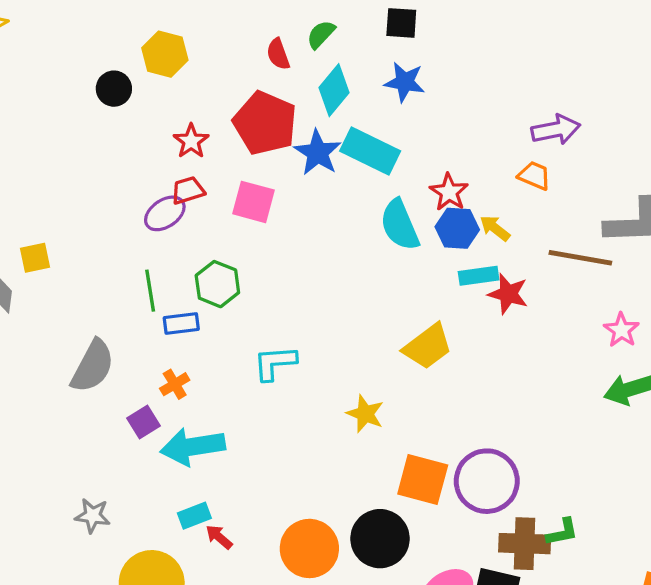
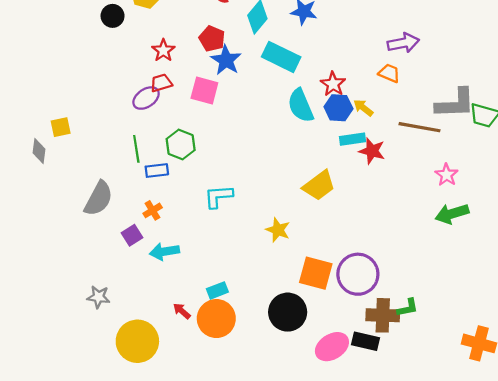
red pentagon: (265, 123) -> (212, 39), size x0.6
blue star: (318, 153) -> (226, 60), moved
cyan arrow: (193, 447) -> (164, 252), size x0.7
cyan rectangle: (194, 516) -> (217, 290), moved
orange circle: (309, 548) -> (216, 319), moved

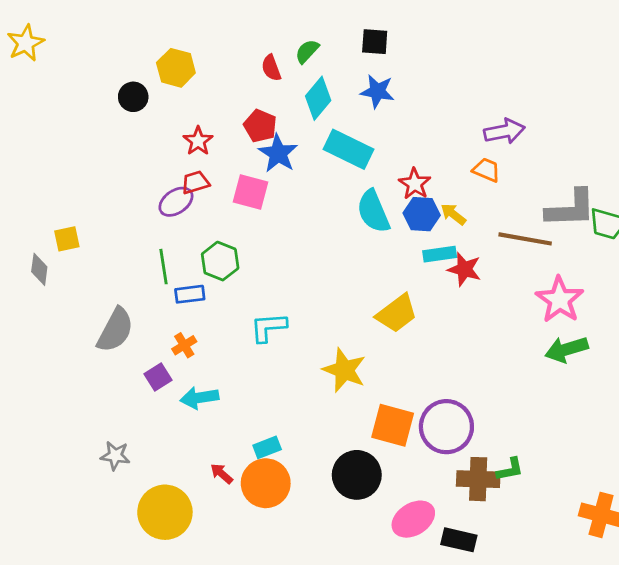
pink star: (447, 175) -> (560, 300), size x1.6
yellow star: (278, 230) -> (344, 370), size x1.4
black rectangle: (365, 341) -> (459, 540), moved

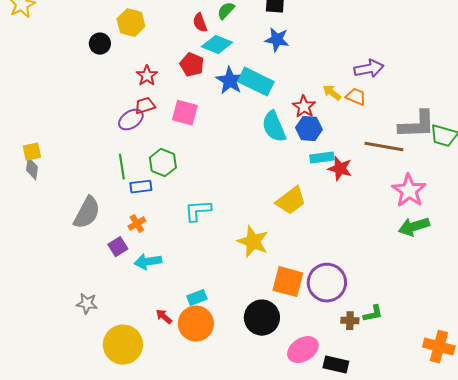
cyan diamond: (318, 98) -> (217, 45), moved, turned 72
blue star: (278, 153) -> (230, 81), moved
yellow arrow: (453, 214) -> (332, 93), moved
yellow square: (67, 239) -> (32, 152), moved
brown cross: (478, 479) -> (350, 321), size x0.6

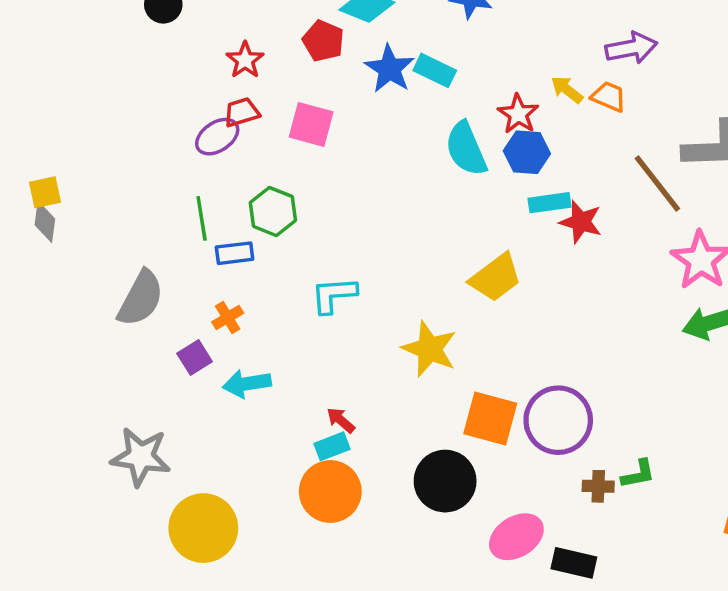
cyan rectangle: (256, 82) -> (435, 70), size x0.7
brown line: (384, 147) -> (657, 184), turned 42
gray star: (87, 304) -> (141, 457), size x1.6
red arrow: (164, 317) -> (341, 420), moved

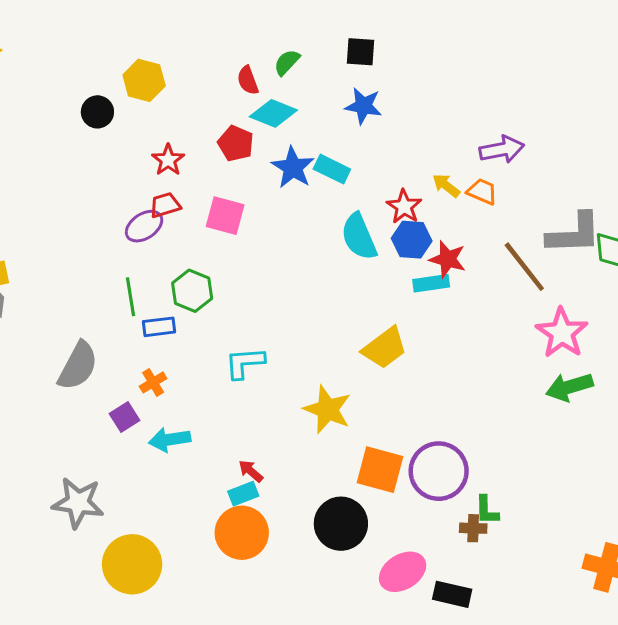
red star: (581, 222) -> (448, 259), moved
green L-shape: (638, 474) -> (487, 510), moved, turned 100

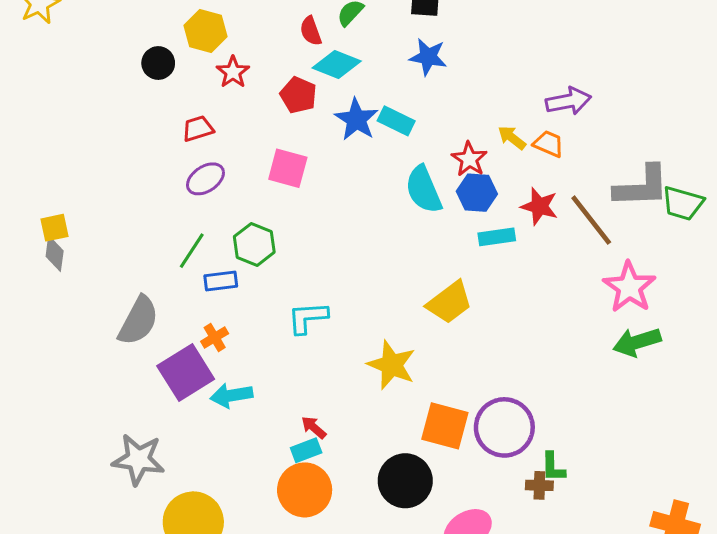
red star: (168, 160) -> (233, 72), moved
red trapezoid: (165, 205) -> (198, 129), moved
red star: (448, 259) -> (539, 206), moved
green line: (131, 297) -> (192, 251), turned 42
purple square: (125, 417) -> (186, 373), size x1.8

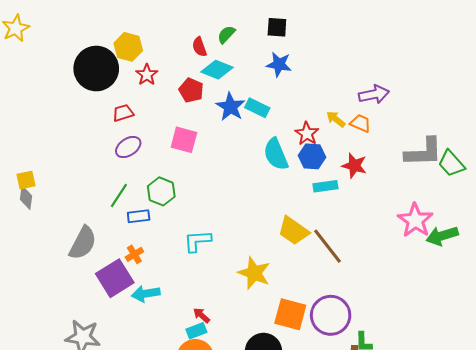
black circle: (158, 63) -> (96, 69), size x2.0
green trapezoid: (683, 203) -> (451, 164), turned 32
brown line: (591, 220) -> (327, 246), moved
yellow trapezoid: (449, 302) -> (293, 231), turned 72
green arrow: (637, 342) -> (442, 236), moved

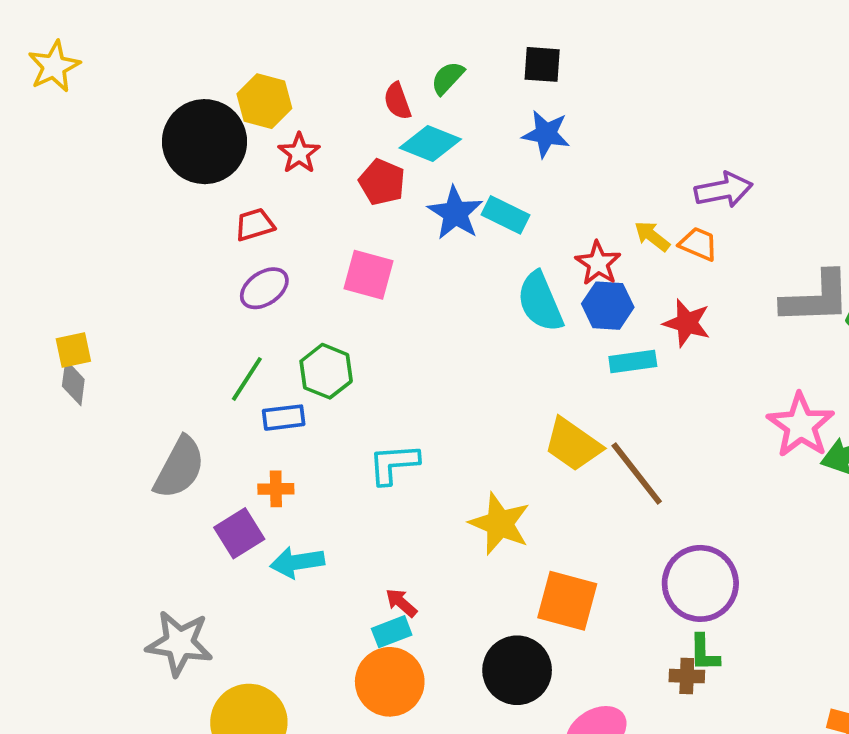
orange cross: (134, 254) -> (276, 489), turned 30
purple square: (115, 278) -> (239, 533), size x0.7
purple circle: (331, 315) -> (700, 583), moved

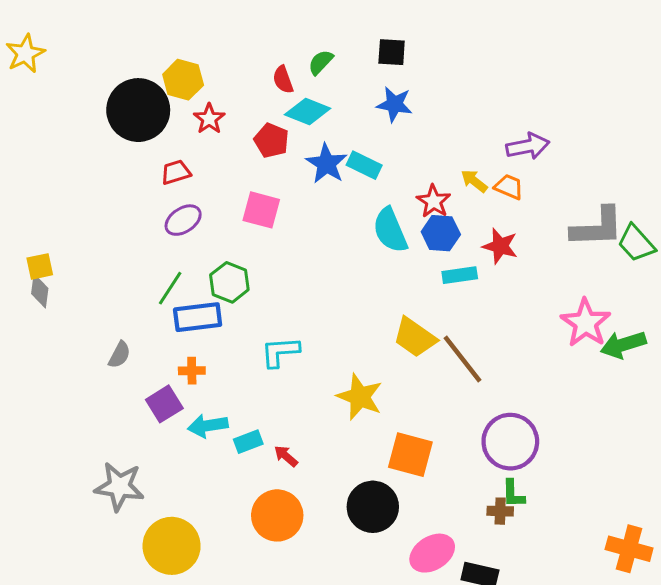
blue rectangle: (284, 418) -> (198, 317), size x1.5
gray semicircle: (179, 468) -> (119, 355), size x0.6
cyan rectangle: (392, 632) -> (248, 442), moved

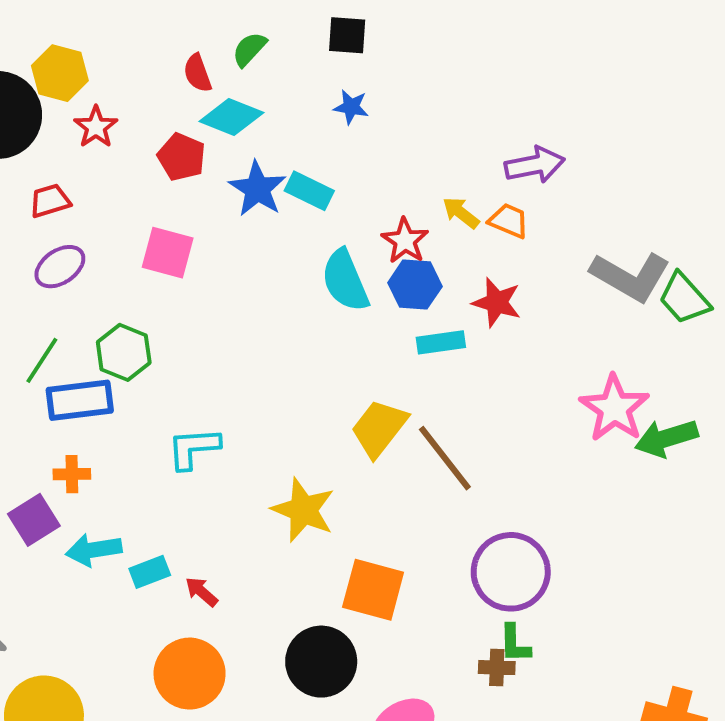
blue star: (394, 104) -> (351, 107), size x0.7
gray L-shape: (597, 227) -> (630, 277), turned 32
yellow trapezoid: (415, 337) -> (379, 428), turned 93

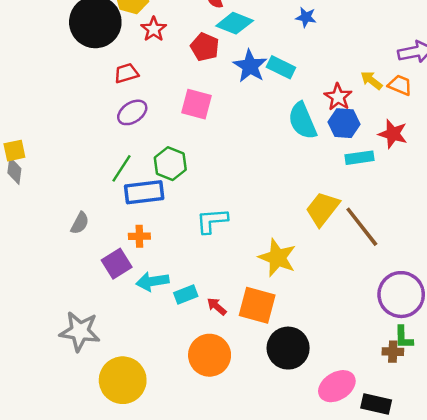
orange square: (373, 590) -> (257, 305), moved

